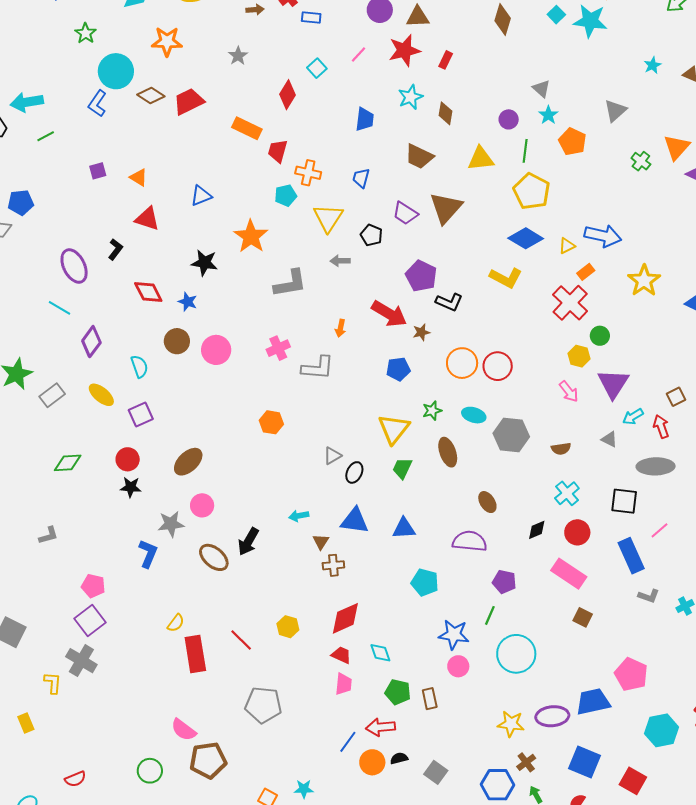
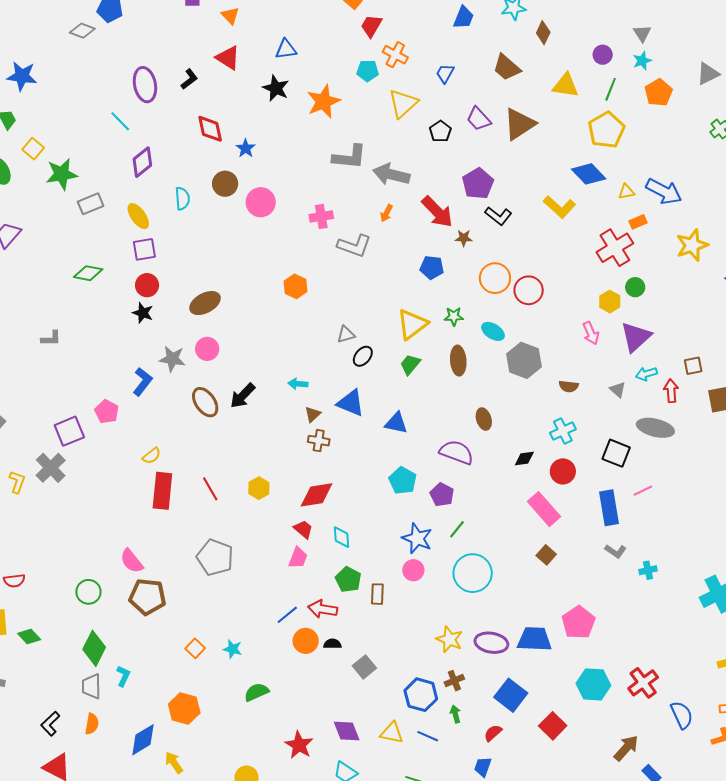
gray arrow: (340, 261) -> (391, 174), moved, size x1.8
black star: (204, 263) -> (276, 88), moved
purple square: (141, 415) -> (144, 249), moved
purple pentagon: (504, 582) -> (442, 495), moved
pink pentagon: (93, 586) -> (107, 412), moved

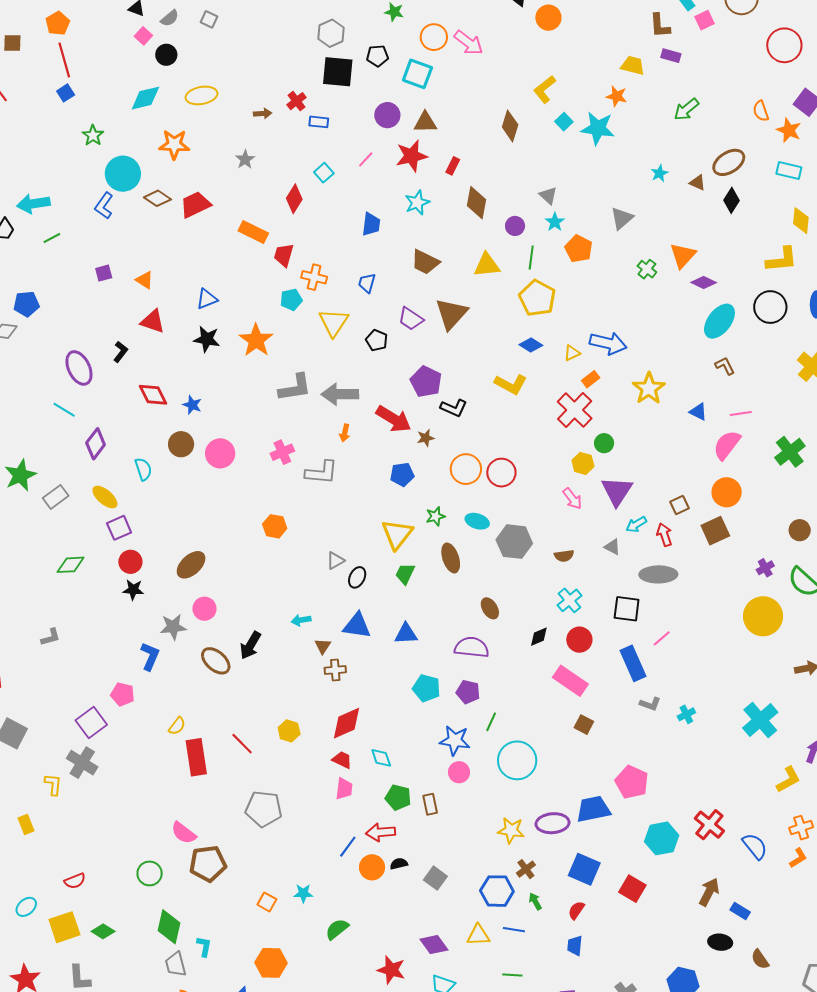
brown diamond: (543, 33) -> (477, 203), moved, size x1.4
blue diamond: (589, 174) -> (531, 345), size x0.7

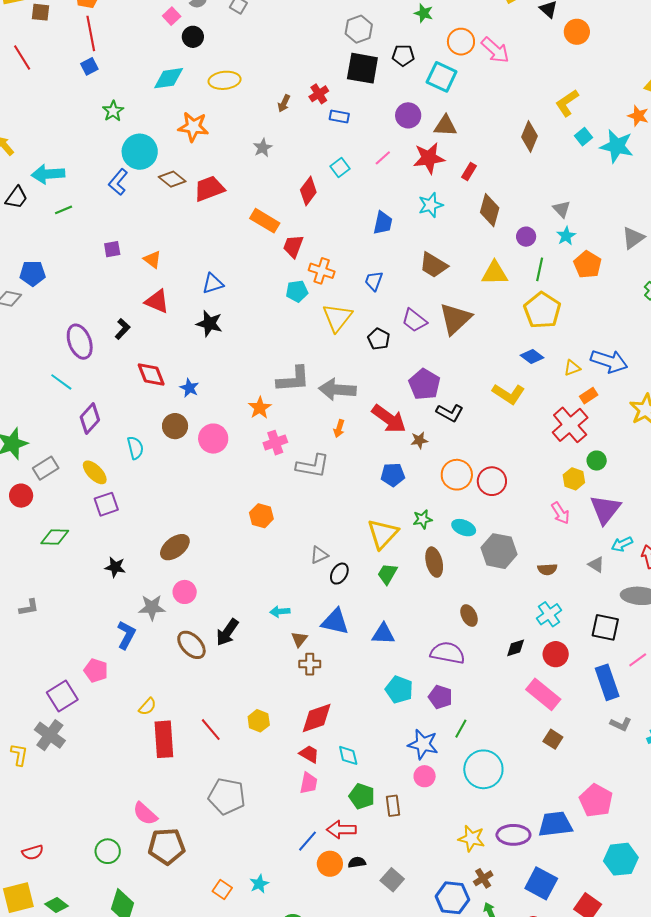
brown arrow: (263, 113) -> (284, 103), turned 114
orange star: (256, 340) -> (260, 408), moved, size x0.7
red circle: (130, 562) -> (21, 496), moved
cyan star: (303, 893) -> (259, 884), turned -30

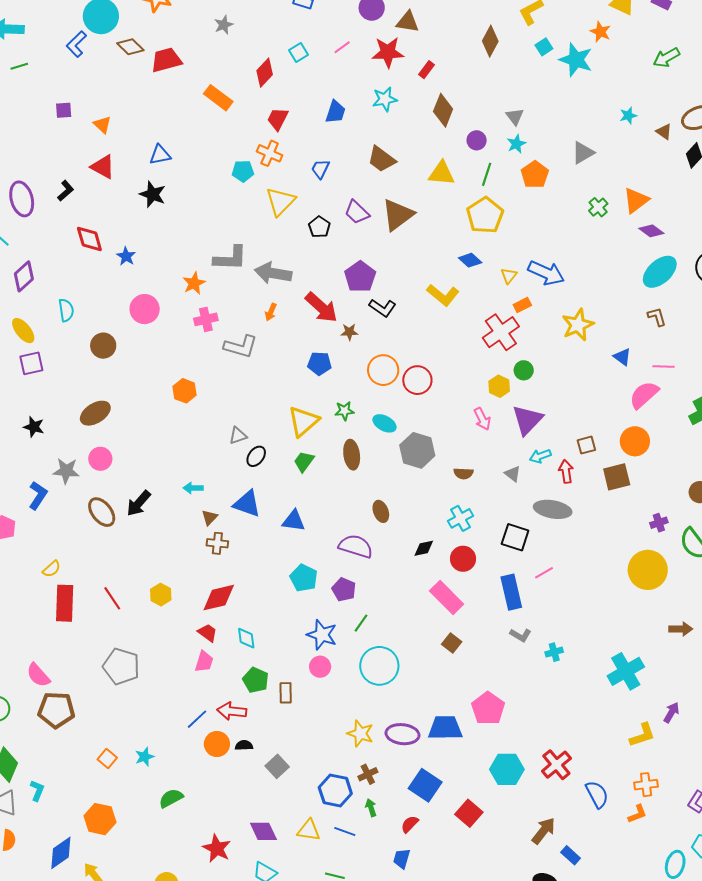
red trapezoid: (293, 246) -> (278, 119), moved
yellow triangle: (572, 368) -> (509, 276), turned -36
brown circle: (175, 426) -> (103, 346), moved

